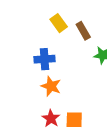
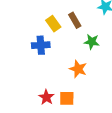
yellow rectangle: (59, 23) -> (53, 24), moved
orange star: (51, 86) -> (78, 69), moved

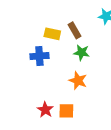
yellow rectangle: (53, 24) -> (52, 34), turned -42
green star: (92, 42) -> (82, 53), moved

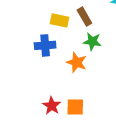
orange star: (78, 81) -> (77, 62), moved

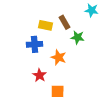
green star: (92, 41) -> (78, 37), moved
red star: (52, 106) -> (40, 75), moved

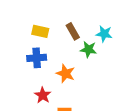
cyan star: (92, 10) -> (104, 34), moved
yellow rectangle: (46, 25) -> (40, 31), moved

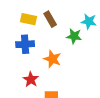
brown rectangle: (73, 31) -> (50, 19), moved

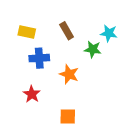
yellow rectangle: (29, 19) -> (27, 32), moved
red star: (31, 79) -> (32, 94), moved

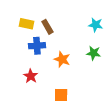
brown rectangle: (67, 31) -> (47, 27), moved
green star: (93, 49) -> (94, 53), moved

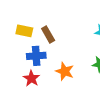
red star: (31, 76) -> (31, 78), moved

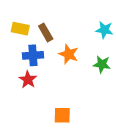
orange star: (65, 71) -> (69, 54), moved

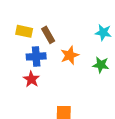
orange star: (69, 54) -> (70, 55), turned 30

